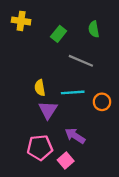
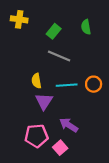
gray line: (81, 61) -> (59, 56), moved
orange circle: (102, 102) -> (94, 84), moved

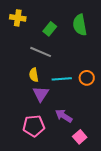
green semicircle: (86, 27) -> (80, 25), size x1.5
gray line: (59, 56) -> (41, 52), moved
pink square: (60, 148) -> (80, 137), moved

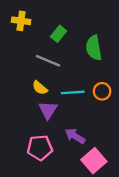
green semicircle: (80, 25) -> (94, 48), moved
yellow semicircle: (34, 75) -> (40, 88), turned -40
pink square: (80, 137) -> (94, 161), size x1.5

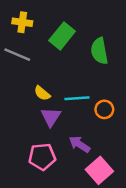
green rectangle: (59, 34) -> (62, 36), size x1.5
gray line: (48, 61) -> (17, 55), moved
orange circle: (102, 91) -> (104, 109), moved

